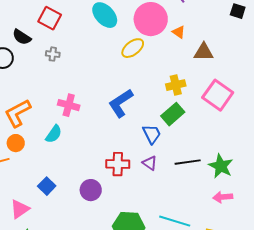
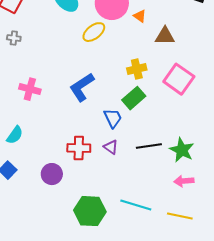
cyan semicircle: (54, 134) -> (15, 135), moved

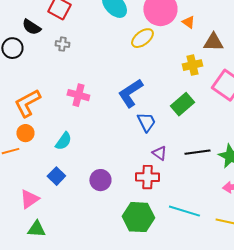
yellow cross: (137, 69) -> (192, 65), moved
blue trapezoid: (113, 118) -> (146, 122), moved
red cross: (79, 148) -> (147, 177), moved

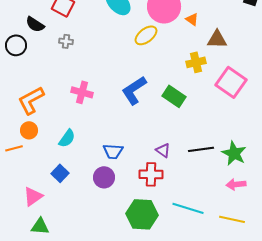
green rectangle: (182, 104) -> (174, 96), moved, turned 75
blue trapezoid: (146, 122) -> (113, 151), moved, turned 120

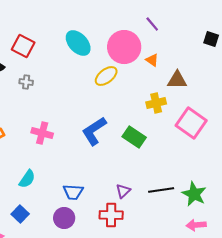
purple triangle: (163, 150) -> (123, 191), turned 42

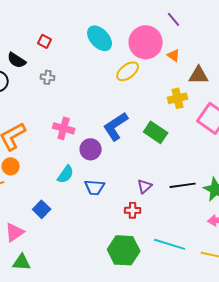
red square: (23, 46) -> (45, 41), size x0.6
cyan semicircle: (27, 179) -> (66, 174), moved
red cross: (111, 215) -> (133, 210), size x0.7
purple circle: (64, 218) -> (91, 149), moved

